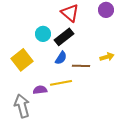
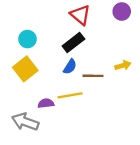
cyan circle: (43, 34) -> (27, 39), moved
gray arrow: (22, 106) -> (25, 122), turned -55

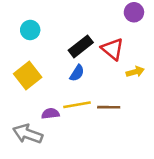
red triangle: (80, 15) -> (112, 49), moved
cyan circle: (27, 39) -> (30, 30), moved
brown line: (93, 76) -> (109, 107), moved

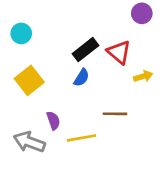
cyan circle: (30, 30) -> (21, 33), moved
yellow line: (77, 105) -> (82, 138), moved
purple semicircle: (50, 114) -> (53, 121), turned 78

